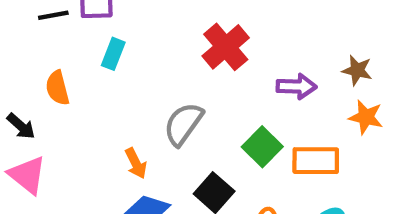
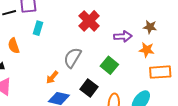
orange star: (366, 117) -> (147, 50), moved
orange rectangle: (316, 161) -> (160, 72), moved
orange arrow: (136, 163) -> (52, 77), turned 72

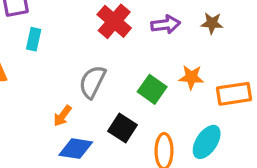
purple arrow: (123, 36) -> (166, 24), moved
orange star: (147, 50) -> (191, 77), moved

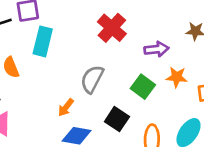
purple arrow: (166, 24) -> (156, 49), moved
cyan rectangle: (34, 39) -> (43, 41), size x1.5

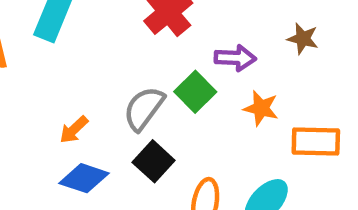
gray semicircle: (92, 79) -> (144, 108), moved
green square: (143, 87) -> (195, 92), moved

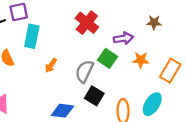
orange arrow: (74, 130) -> (51, 65), moved
orange rectangle: (316, 142) -> (170, 71), turned -50

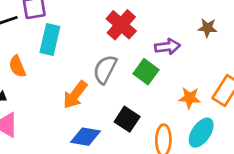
orange star: (141, 60) -> (190, 98), moved
orange arrow: (51, 65) -> (75, 95), moved, size x1.5
gray semicircle: (84, 71) -> (105, 69), moved

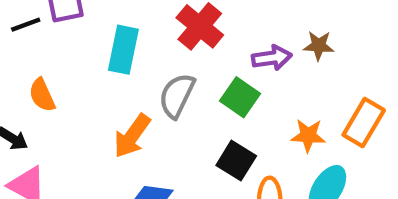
brown star: (208, 28) -> (319, 46), moved
cyan rectangle: (50, 39) -> (123, 50), moved
black square: (127, 119) -> (236, 161), moved

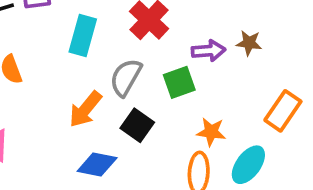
green square: (240, 97) -> (179, 82), turned 32
orange star: (308, 135) -> (211, 132), moved
black square: (236, 161) -> (137, 125), moved

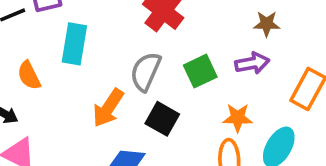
cyan rectangle: (83, 35) -> (74, 44), moved
purple arrow: (208, 51) -> (252, 63), moved

